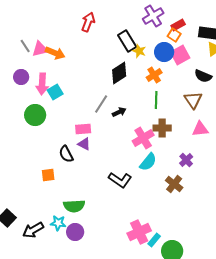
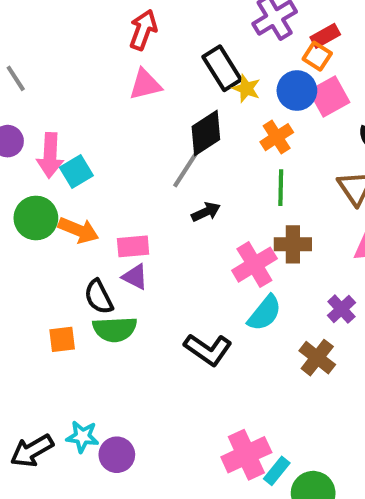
pink triangle: (40, 49) -> (145, 84), moved
orange arrow: (55, 53) -> (78, 230), moved
gray line: (101, 104) -> (186, 169), moved
green semicircle: (74, 206) -> (115, 329), moved

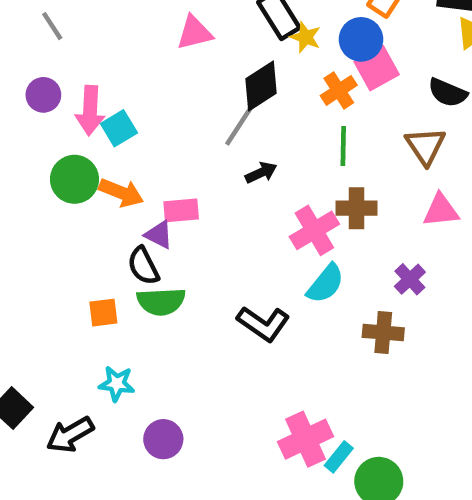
pink square: (329, 97) -> (377, 68), moved
purple triangle: (135, 277) -> (159, 235), moved
brown cross: (317, 358) -> (383, 333), turned -33
cyan star: (82, 437) -> (117, 384), moved

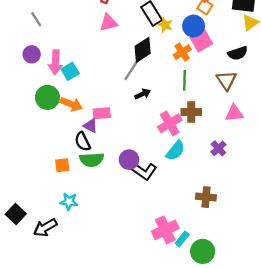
black semicircle: (448, 93) -> (238, 53), turned -42
brown cross: (383, 333) -> (206, 197), moved
purple circle: (163, 439) -> (129, 160), moved

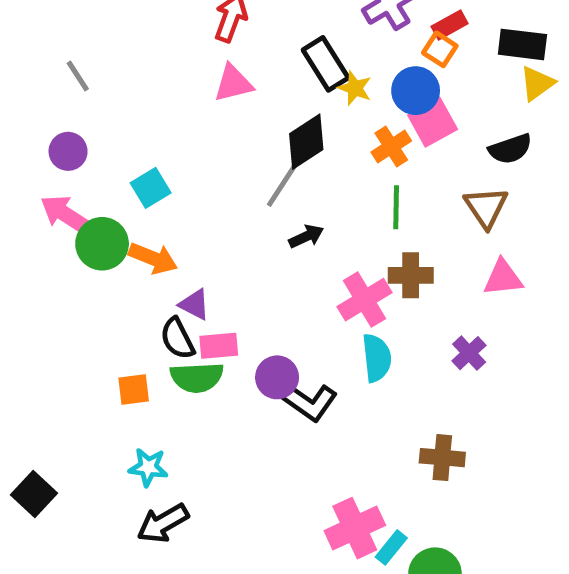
pink arrow: (55, 62) -> (66, 215), moved, turned 120
pink rectangle: (102, 113) -> (219, 346), moved
cyan semicircle: (175, 151) -> (377, 358), turned -45
black arrow: (45, 228) -> (163, 523), moved

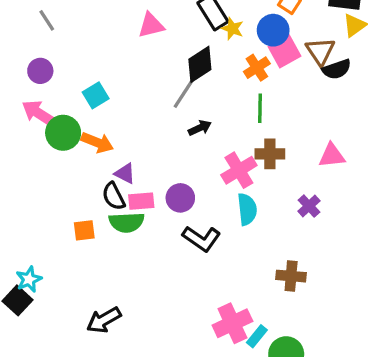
brown triangle: (486, 207) -> (320, 51), moved
purple circle: (277, 377) -> (180, 198), moved
cyan star: (148, 467) -> (29, 279), moved, turned -30

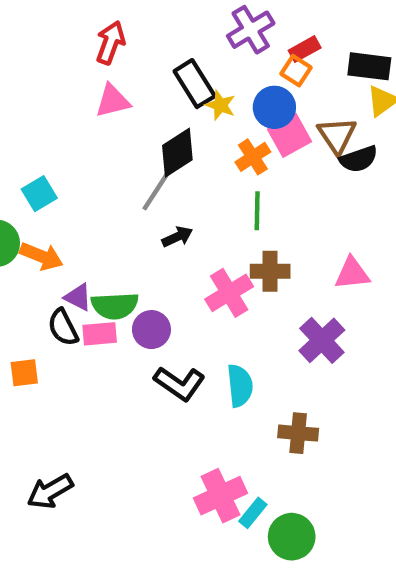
purple cross: (309, 206) -> (322, 340), size x1.5
cyan semicircle: (247, 209) -> (240, 386), moved
green semicircle: (127, 222) -> (115, 306), moved

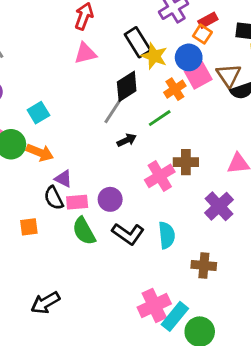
yellow star: (220, 105) -> (154, 56), size x1.4
green line: (257, 211) -> (160, 118), moved, turned 55
green semicircle: (115, 306) -> (84, 231), moved, turned 64
cyan rectangle: (253, 513) -> (175, 316), size x1.5

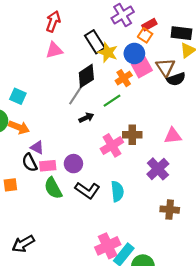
cyan square: (38, 113) -> (18, 96), turned -35
brown cross: (204, 265) -> (170, 210), moved

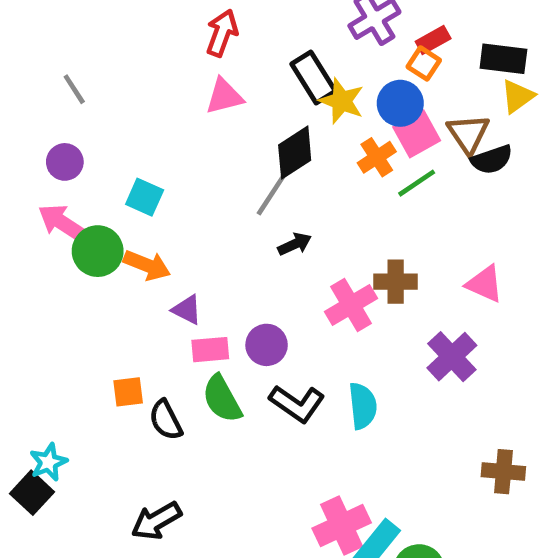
green line: (112, 101) -> (417, 183), moved
pink triangle: (173, 136) -> (485, 284), turned 30
black semicircle: (30, 163) -> (166, 420), moved
brown cross: (170, 210) -> (503, 472), moved

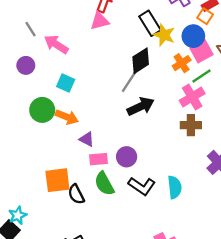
pink triangle: (224, 96) -> (100, 21), moved
pink arrow: (62, 223) -> (56, 44), moved
black arrow: (295, 244) -> (141, 106), size x1.6
pink cross: (351, 305) -> (192, 97), moved
orange square: (128, 392) -> (57, 180), size x1.6

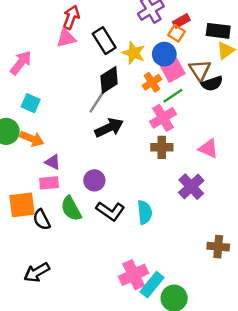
black rectangle: (150, 23) -> (104, 41), moved
pink arrow: (56, 44) -> (21, 63), turned 95
pink rectangle: (98, 159) -> (49, 183), moved

